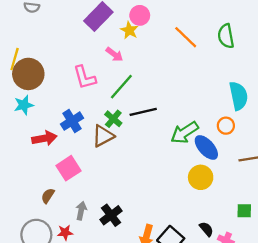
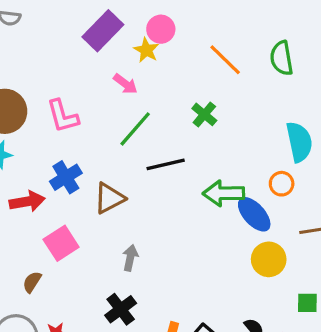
pink L-shape: (85, 77) -> (63, 116), moved
green cross: (113, 119) -> (204, 114), moved
green arrow: (185, 133) -> (224, 193), turned 32
yellow circle: (201, 177) -> (269, 259), moved
gray arrow: (81, 211) -> (130, 258), moved

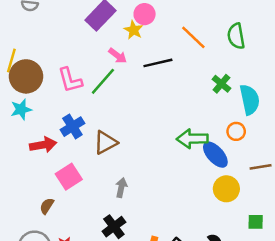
green cross: (204, 114) -> (221, 84), moved
green line: (135, 129) -> (103, 81), moved
black line: (166, 164) -> (158, 63), moved

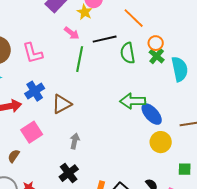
green semicircle: (236, 36) -> (128, 53), moved
green line: (103, 81) -> (80, 59), moved, turned -30
orange circle: (236, 131) -> (156, 43), moved

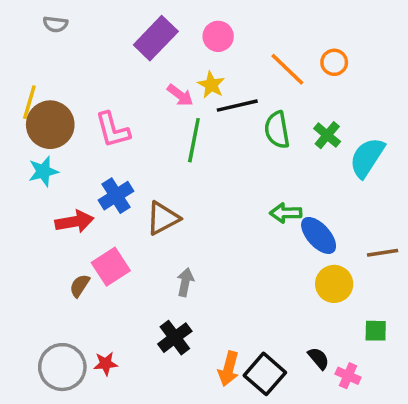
yellow star: (85, 12) -> (211, 85), moved
orange circle: (156, 43) -> (334, 62), moved
cyan semicircle: (180, 69) -> (367, 158), turned -135
green arrow: (133, 101) -> (286, 213), size x0.7
brown semicircle: (14, 156) -> (80, 286), moved

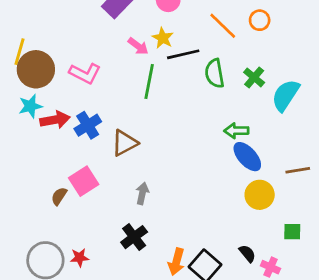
pink L-shape: (113, 130) -> (85, 73), turned -48
green arrow: (286, 213) -> (236, 131), moved
red arrow: (74, 222) -> (55, 120), moved

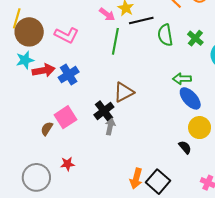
brown triangle: (125, 143) -> (124, 92), moved
black cross: (134, 237) -> (104, 111), moved
black semicircle: (247, 253) -> (185, 147), moved
red star: (80, 258) -> (68, 164), moved

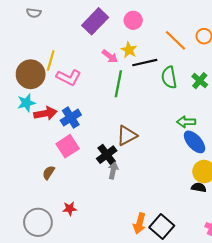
yellow line: (17, 18) -> (51, 60), moved
pink square: (65, 117) -> (68, 146), moved
black semicircle: (185, 147) -> (199, 187), moved, turned -40

